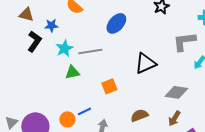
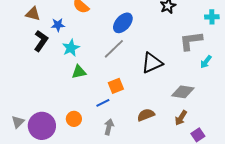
gray line: (90, 51) -> (114, 49), moved, turned -35
blue line: (84, 111) -> (103, 103), moved

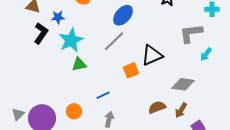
cyan star: (71, 48) -> (71, 40), size x1.4
orange square: (116, 86) -> (131, 70), moved
brown semicircle: (146, 115) -> (157, 107), moved

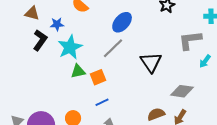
black triangle: (152, 55) -> (151, 62), turned -40
orange square: (131, 70) -> (98, 77), moved

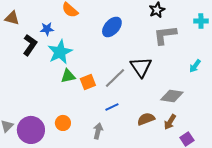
brown triangle: (32, 13) -> (12, 18), moved
gray L-shape: (190, 40) -> (165, 35), moved
gray line: (113, 48) -> (115, 78), moved
blue line: (102, 102) -> (112, 107), moved

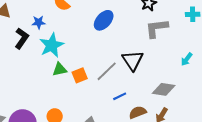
blue line: (112, 107) -> (120, 96), moved

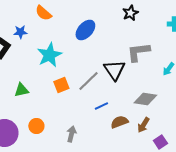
gray L-shape: (157, 28) -> (138, 52), moved
cyan star: (52, 45) -> (49, 55), moved
green triangle: (60, 69) -> (21, 90), moved

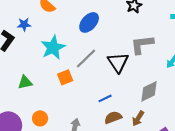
gray line: (88, 81) -> (86, 58), moved
gray diamond: (145, 99) -> (149, 91), turned -35
brown semicircle: (119, 122) -> (113, 117), moved
brown arrow: (143, 125) -> (138, 118), moved

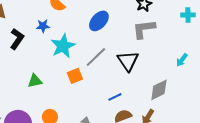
blue star: (24, 24) -> (43, 26), moved
gray L-shape: (142, 44) -> (144, 29), moved

